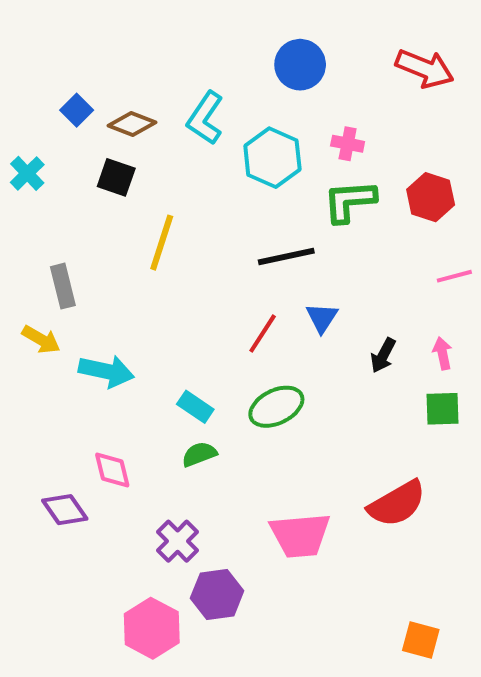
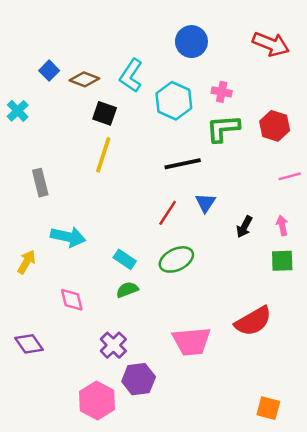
black square: (116, 177) -> (105, 113), moved
yellow arrow: (41, 339) -> (26, 262), moved, turned -90
purple diamond: (65, 510) -> (29, 344), moved

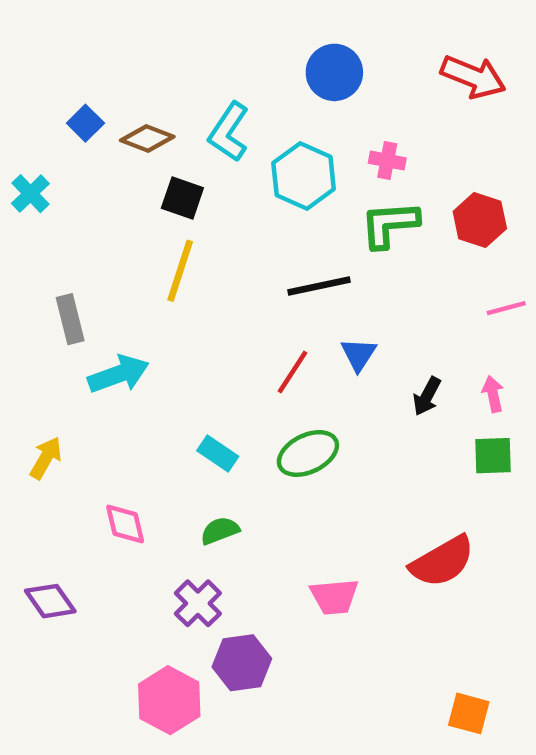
cyan arrow: (68, 237) -> (119, 374), moved, turned -32
green semicircle: (127, 290) -> (220, 531), moved
pink trapezoid: (191, 341) -> (334, 597), size x0.7

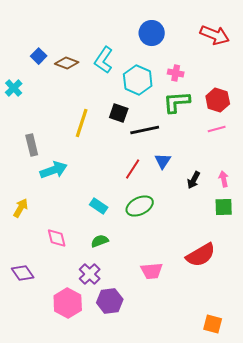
black square: (182, 198) -> (119, 113), moved
pink line: (506, 308) -> (217, 129), moved
pink hexagon: (169, 700) -> (68, 303), moved

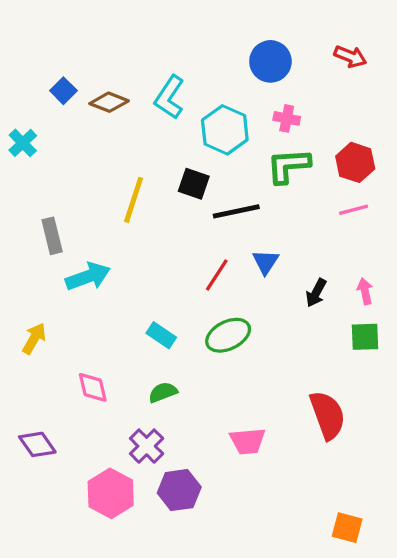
blue circle: (152, 33) -> (270, 61), moved
red arrow: (215, 35) -> (350, 57), size x0.7
red semicircle: (201, 255) -> (327, 415), turned -80

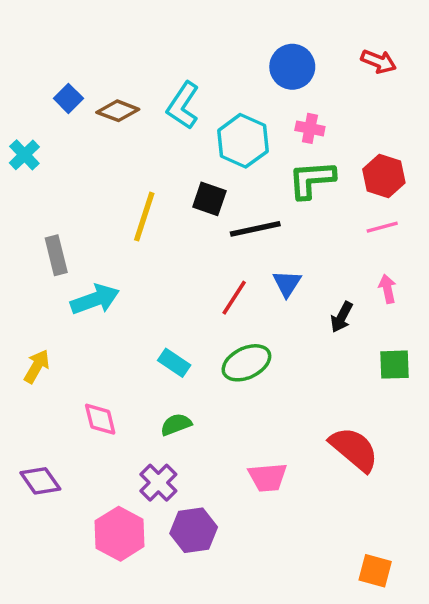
pink arrow: (365, 291) -> (387, 289), moved
red semicircle: (327, 415) -> (354, 449), turned -30

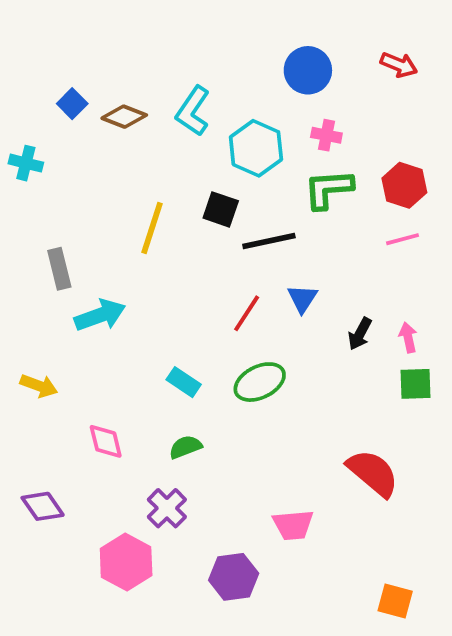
cyan cross: (24, 155) -> (26, 163), turned -32
pink arrow: (387, 289) -> (408, 337), moved
yellow arrow: (37, 366) -> (39, 386), turned 80
pink trapezoid: (268, 477) -> (293, 525), moved
purple hexagon: (194, 530) -> (234, 577), moved

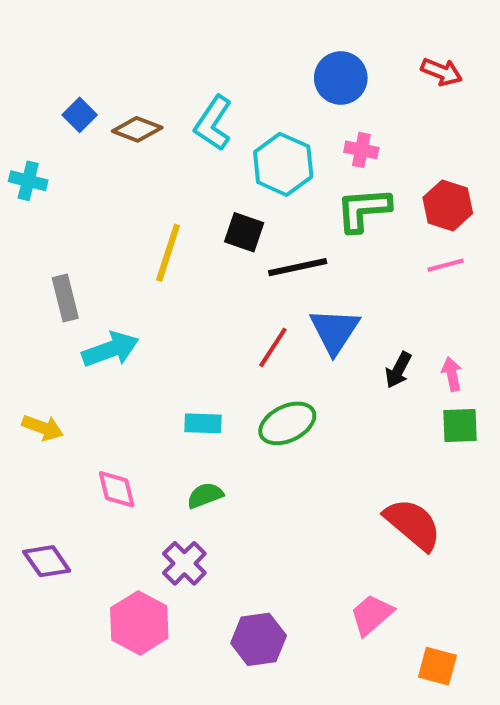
blue triangle: (302, 299) -> (335, 331), size x1.5
cyan rectangle: (184, 382) -> (203, 423), turned -32
pink trapezoid: (293, 525) -> (372, 615), moved, turned 144

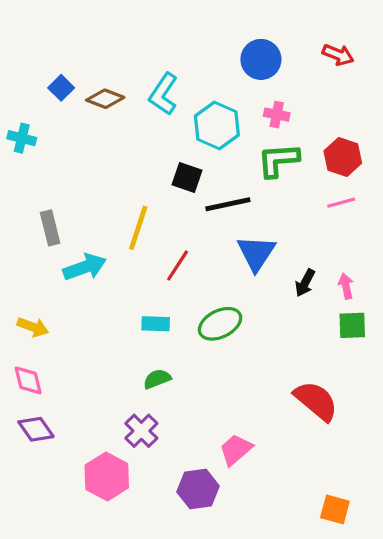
yellow line: (168, 253) -> (138, 228), moved
red line: (273, 347) -> (178, 266), moved
pink diamond: (117, 489) -> (28, 380), moved
pink trapezoid: (372, 615) -> (236, 450), moved

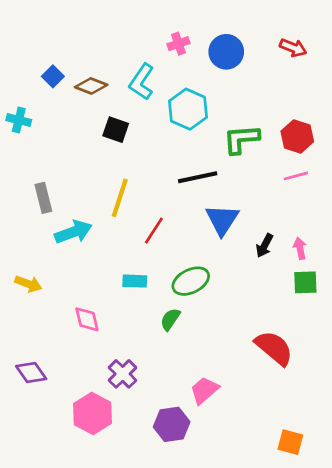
pink cross: (277, 115) -> (178, 44), moved, turned -30
black square: (187, 177) -> (116, 130), moved
green semicircle: (157, 379) -> (170, 319), moved, turned -35
pink diamond: (28, 380) -> (87, 319), moved

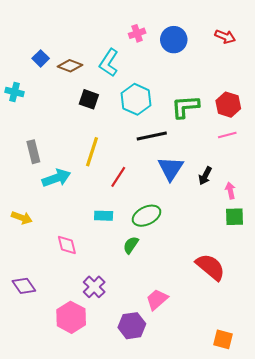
cyan hexagon: (188, 109) -> (136, 99), moved
black arrow: (264, 246) -> (205, 176), moved

